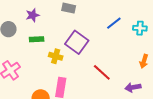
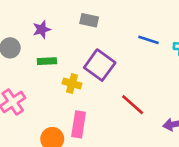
blue line: (114, 23) -> (148, 40), turned 56

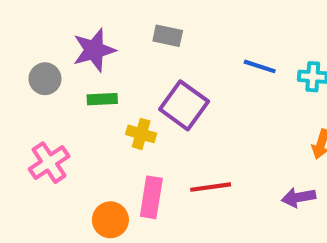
purple star: (42, 29) -> (94, 50), size x1.5
red line: (133, 105) -> (211, 187), moved, turned -50

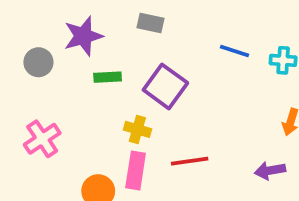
green rectangle: (102, 99) -> (108, 77), moved
yellow cross: (141, 134) -> (137, 129), moved

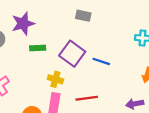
gray rectangle: (150, 23) -> (83, 16), moved
blue line: (235, 51) -> (101, 61), moved

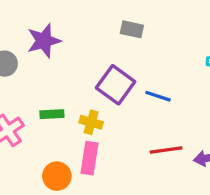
green rectangle: (38, 48) -> (52, 114), moved
red line: (87, 98) -> (166, 150), moved

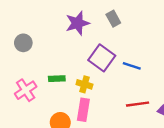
gray rectangle: (132, 29) -> (113, 19), turned 49
purple star: (44, 41) -> (78, 23), moved

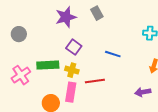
purple square: (102, 58) -> (74, 47), moved, size x0.7
green rectangle: (57, 79) -> (48, 65), size x1.5
red line: (138, 104) -> (95, 81), moved

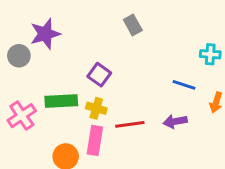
purple star: (66, 17) -> (45, 34), moved
blue line: (113, 54) -> (184, 85), moved
purple arrow: (143, 92) -> (175, 121), moved

